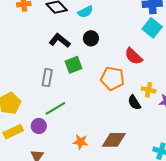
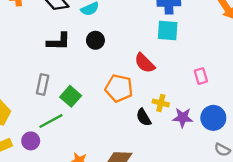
cyan square: (152, 28) -> (168, 30), turned -36
black L-shape: (60, 41) -> (59, 42), turned 140
green square: (73, 65) -> (71, 96), moved, turned -30

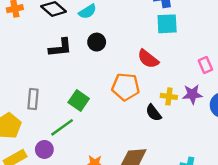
gray rectangle: (43, 84) -> (33, 99), moved
purple star: (183, 118) -> (192, 94), moved

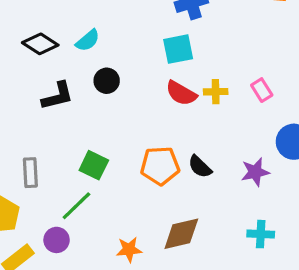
cyan square: (167, 24) -> (178, 49), moved
orange pentagon: (126, 87) -> (160, 166), moved
purple star: (192, 94) -> (255, 172), moved
yellow cross: (169, 96) -> (216, 92), moved

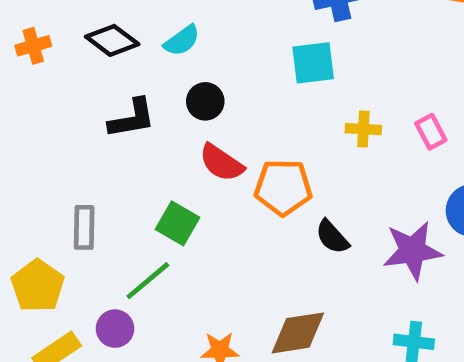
red semicircle: (181, 93) -> (221, 163), moved
orange pentagon: (160, 166) -> (283, 187), moved
purple star: (255, 172) -> (412, 251), size x1.4

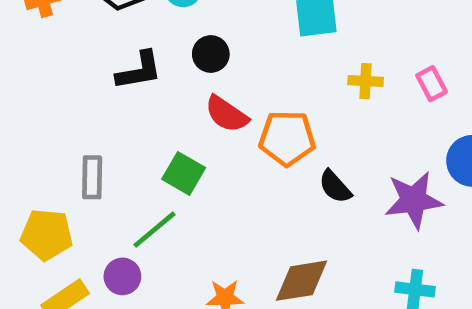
yellow pentagon: (38, 286) -> (47, 235), turned -30

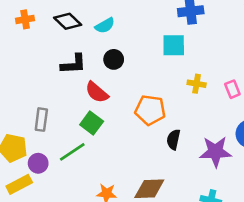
red semicircle: (227, 114) -> (97, 92), moved
black semicircle: (335, 187) -> (173, 139), turned 48
purple circle: (122, 276) -> (38, 163), moved

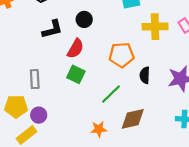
yellow cross: (197, 84) -> (155, 27), size x1.6
red semicircle: (97, 92) -> (75, 49), turned -90
green line: (72, 152) -> (111, 94), moved

